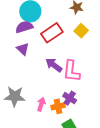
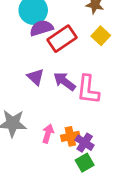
purple semicircle: (24, 27) -> (41, 28), moved
purple triangle: (23, 49) -> (36, 77), moved
purple cross: (70, 98) -> (85, 143), moved

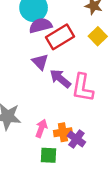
purple triangle: (36, 77) -> (40, 62), moved
green square: (85, 163) -> (48, 155), moved, turned 30

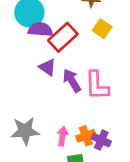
purple semicircle: (41, 25) -> (40, 29), turned 30
purple arrow: (60, 79) -> (72, 81), turned 30

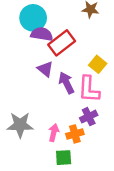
yellow square: (102, 29) -> (98, 64), moved
purple cross: (101, 140) -> (89, 117), moved, turned 35

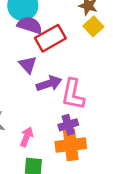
yellow square: (98, 64) -> (93, 26), moved
purple arrow: (66, 83) -> (49, 83), turned 90
orange cross: (75, 134) -> (71, 145), moved, size x1.5

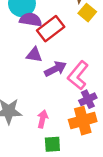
purple triangle: (28, 65) -> (34, 55), turned -30
pink L-shape: (73, 94) -> (78, 75), turned 36
purple cross: (68, 125) -> (88, 99), moved

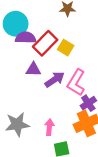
yellow square: (87, 13) -> (66, 48), moved

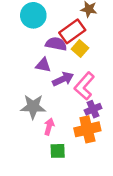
purple semicircle: (26, 38) -> (56, 44), moved
red rectangle: (45, 43) -> (72, 31), moved
gray star: (17, 124) -> (33, 107), moved

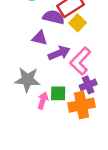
green square: (58, 151) -> (58, 93), moved

